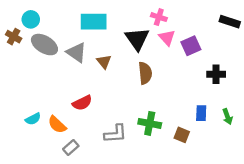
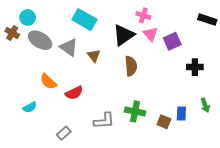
cyan rectangle: (94, 22) -> (84, 20), turned 30
black triangle: (137, 39) -> (124, 35), turned 30
blue rectangle: (201, 113) -> (181, 113), moved
orange semicircle: (57, 125) -> (48, 81), moved

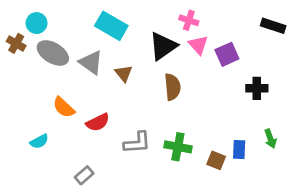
gray L-shape: (104, 121) -> (137, 143), moved

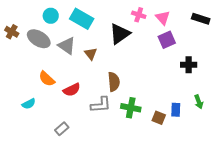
cyan circle: (37, 23) -> (51, 16), moved
pink triangle: (198, 45) -> (163, 18), moved
brown semicircle: (173, 87) -> (114, 82), moved

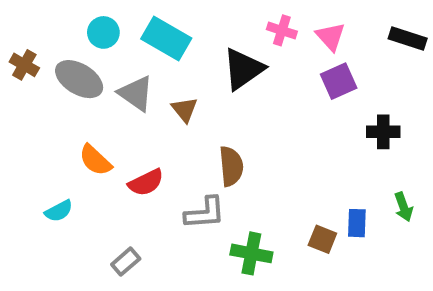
green cross: (131, 108) -> (251, 253), moved

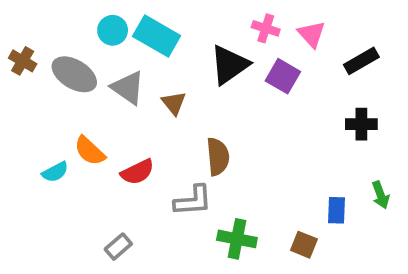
cyan circle: (103, 32) -> (113, 30), moved
black rectangle: (408, 39) -> (361, 61), moved, turned -48
purple square: (339, 81) -> (283, 76), moved, turned -36
cyan semicircle: (59, 211) -> (55, 172), moved
brown square: (322, 239) -> (304, 245), moved

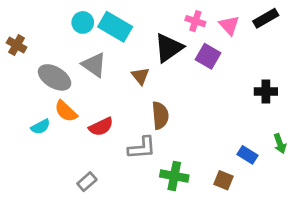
black rectangle: (361, 61) -> (266, 18), moved
gray ellipse: (74, 74) -> (55, 77), moved
brown triangle: (174, 103) -> (140, 76), moved
blue rectangle: (337, 210) -> (247, 155), turned -60

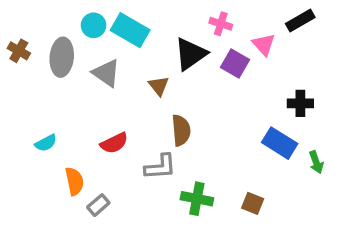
pink triangle: (229, 25) -> (264, 44), moved
gray ellipse: (55, 77) -> (62, 57), moved, turned 64
orange semicircle: (66, 111) -> (74, 181), moved, turned -145
blue rectangle: (247, 155) -> (280, 143), moved, size x1.5

